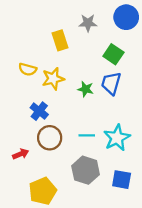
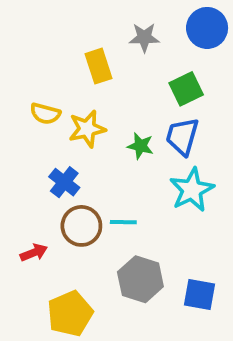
green square: (113, 54) -> (186, 89), turned 30
cyan line: (87, 135) -> (123, 222), moved
cyan star: (117, 138) -> (192, 190), moved

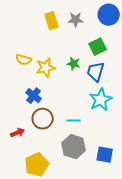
yellow rectangle: (99, 66) -> (52, 21), moved
green star: (140, 146) -> (74, 64), moved
cyan line: (123, 222) -> (74, 121), moved

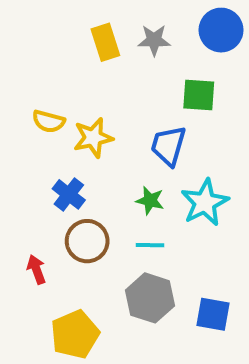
green square: (98, 47) -> (199, 95), turned 30
green star: (74, 64) -> (150, 201), moved
blue trapezoid: (96, 72) -> (168, 146), moved
red arrow: (18, 133) -> (36, 270), turned -88

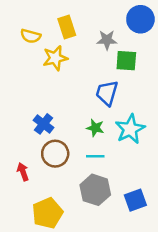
gray star: (154, 40) -> (107, 40), moved
yellow semicircle: (49, 121) -> (31, 36), moved
yellow star: (93, 138) -> (55, 58), moved
blue square: (213, 314) -> (135, 200), turned -30

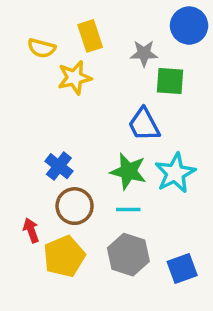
blue trapezoid: (107, 93) -> (144, 124), turned -44
green star: (95, 128) -> (128, 171), size x1.5
yellow pentagon: (47, 213) -> (64, 256), moved

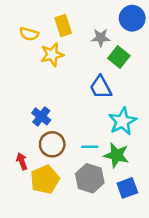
green square: (170, 81) -> (119, 57), turned 35
green star: (128, 171) -> (116, 155), moved

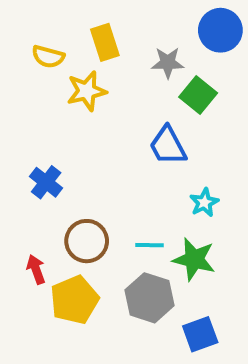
blue cross: (41, 116) -> (46, 182), moved
cyan star: (122, 121) -> (204, 203), size x0.6
blue square: (127, 188) -> (200, 334), moved

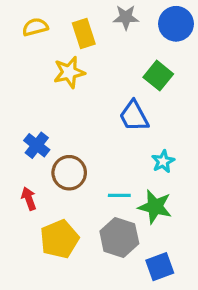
yellow semicircle: (48, 57) -> (35, 27), moved, turned 150
gray star: (168, 63) -> (126, 17), moved
brown circle: (87, 241) -> (69, 173), moved
red arrow: (36, 269) -> (29, 199), moved

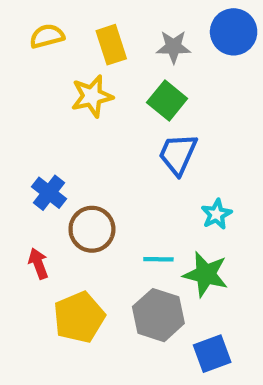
gray star: (126, 17) -> (173, 47), moved
green square: (158, 76) -> (167, 100), moved
blue trapezoid: (134, 116) -> (178, 154), turned 52

